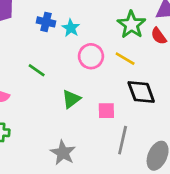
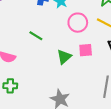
pink square: (106, 111) -> (86, 50), moved

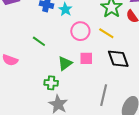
green cross: (10, 86) -> (51, 83), moved

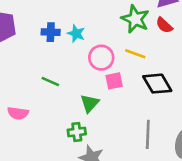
pink square: (86, 58) -> (114, 81), moved

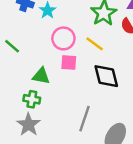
green triangle: (90, 103) -> (41, 76), turned 42
green cross: (77, 132) -> (32, 99), moved

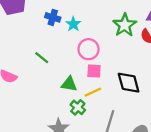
yellow line: (95, 44) -> (93, 92), moved, turned -60
green cross: (32, 99) -> (78, 107), moved, turned 32

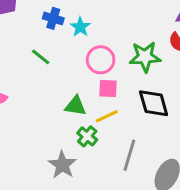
green star: (125, 25) -> (145, 57), moved, turned 30
green line: (42, 58) -> (41, 57), moved

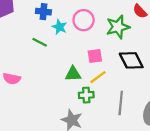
cyan star: (80, 27) -> (59, 27), moved
pink circle: (101, 60) -> (84, 20), moved
green cross: (87, 136) -> (86, 95), turned -32

